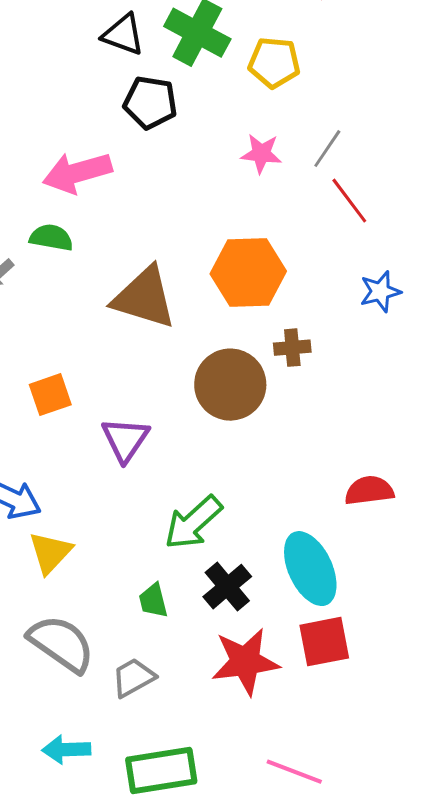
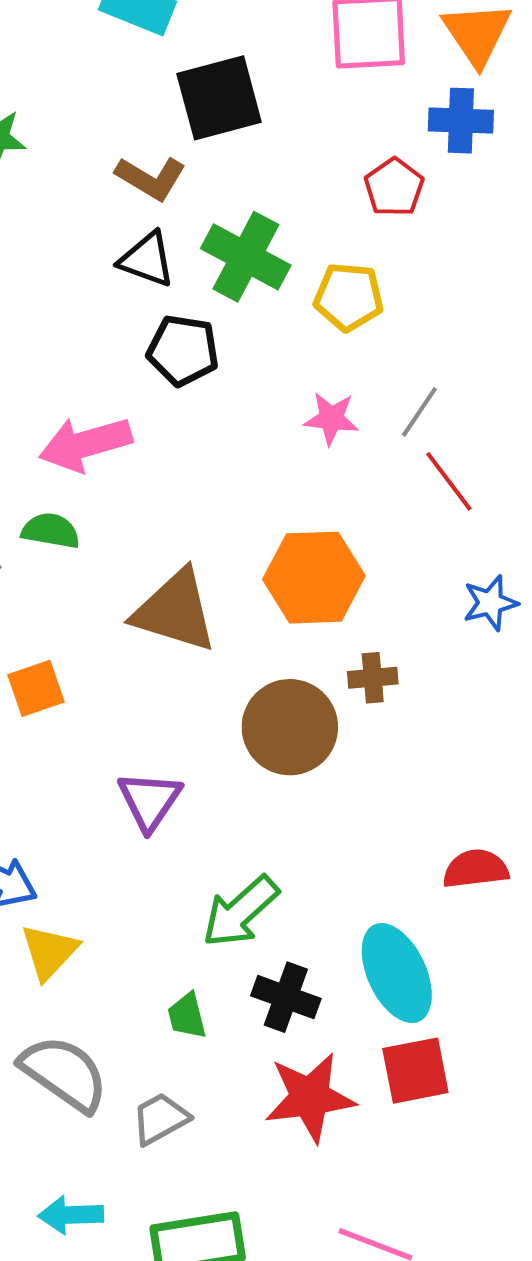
orange square: (50, 395) -> (36, 688), moved
black cross: (227, 587) -> (286, 997), turned -30

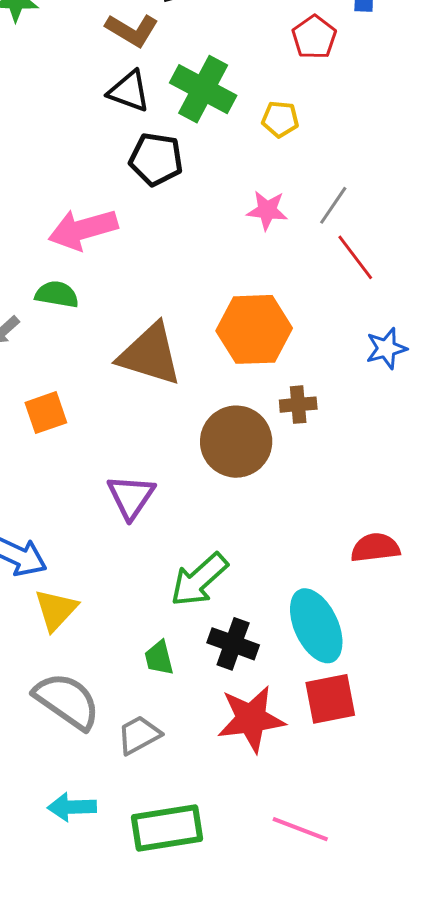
yellow pentagon: (349, 297) -> (280, 119), size x0.7

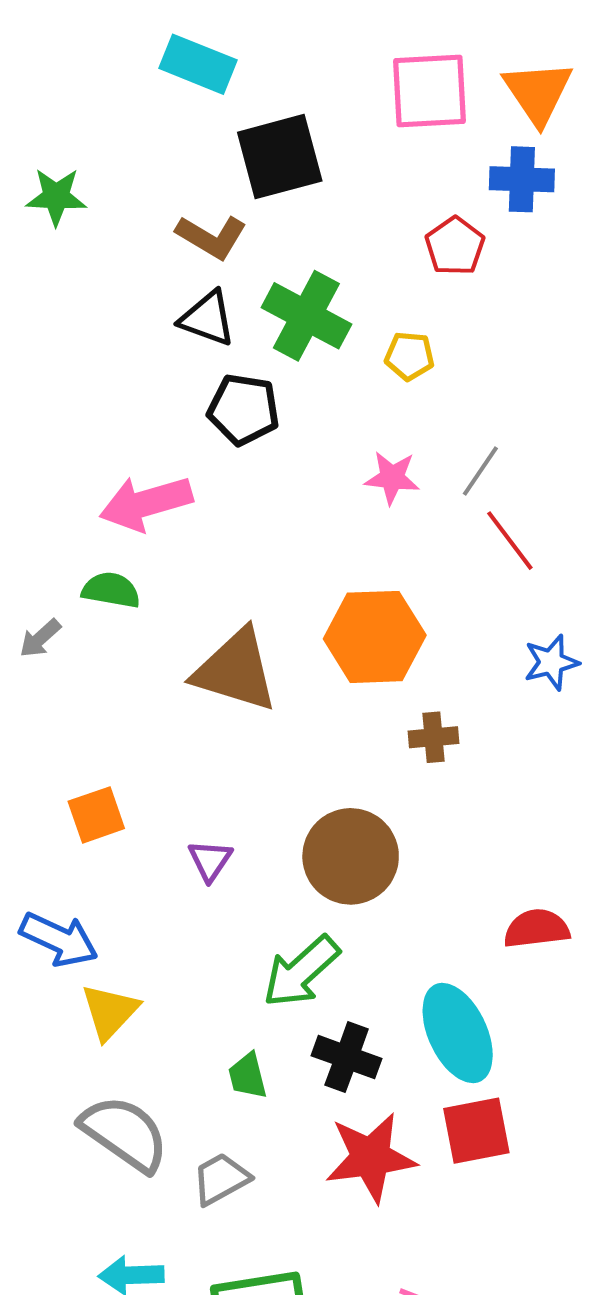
orange square: (46, 413) -> (96, 815), moved
brown circle: (236, 442) -> (351, 856), moved
purple triangle: (131, 497) -> (210, 860), size x0.7

